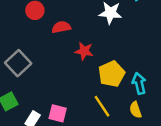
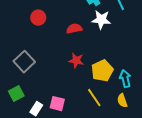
red semicircle: (61, 27) -> (74, 29), moved
red star: (84, 51) -> (76, 61), moved

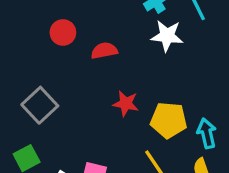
red semicircle: (74, 29) -> (104, 51), moved
yellow pentagon: (102, 71) -> (169, 120), turned 30

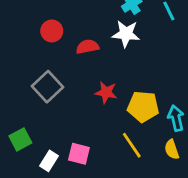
white star: (167, 36) -> (126, 34), moved
gray square: (40, 105) -> (47, 87), moved

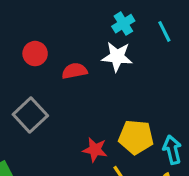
red star: (106, 92) -> (95, 150), moved

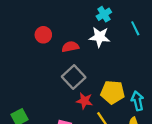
cyan line: (164, 31) -> (135, 28), moved
gray square: (30, 115) -> (74, 77), moved

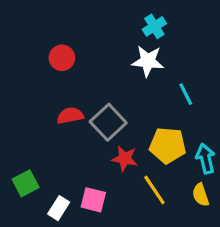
cyan line: (135, 28) -> (186, 94), moved
red semicircle: (70, 47) -> (70, 116), moved

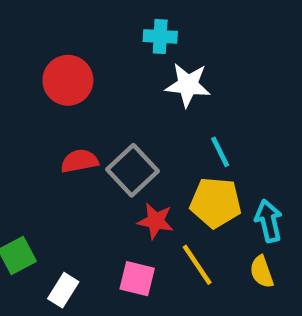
cyan cross: (154, 26) -> (160, 36), moved, turned 35
red circle: (62, 58) -> (68, 80), size x1.4
cyan line: (186, 94) -> (220, 152), moved
pink square: (93, 200) -> (137, 279), moved

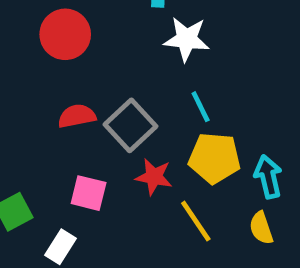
cyan line: (220, 152) -> (201, 107), moved
pink square: (137, 279) -> (89, 193), moved

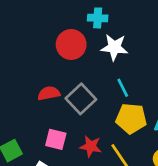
red circle: (65, 34) -> (71, 44), moved
red star: (154, 177) -> (91, 146), moved

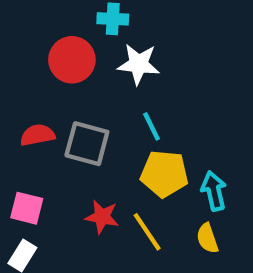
gray square: (81, 99) -> (87, 144), turned -32
pink square: (56, 139) -> (27, 208), moved

